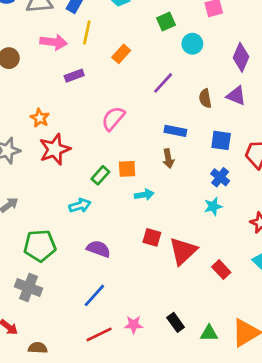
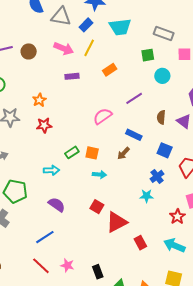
pink semicircle: (113, 118) -> (103, 116), moved
red star: (55, 149) -> (44, 125), size x0.7
brown arrow: (168, 159) -> (123, 153), turned 40
red line: (99, 334) -> (41, 266), turned 54

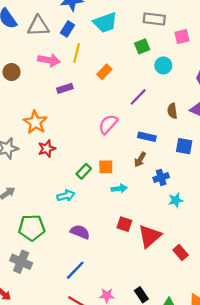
orange star: (39, 100) -> (35, 122), size x1.5
blue cross: (157, 176) -> (161, 177), moved, turned 32

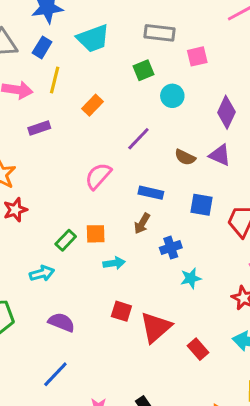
brown semicircle: (172, 111) -> (185, 157), turned -56

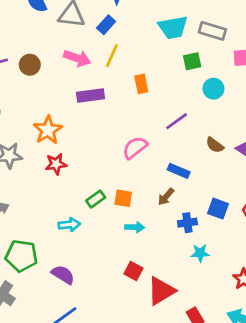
cyan trapezoid: (93, 38) -> (173, 27), moved
orange rectangle: (93, 105) -> (141, 84), turned -66
purple rectangle: (39, 128) -> (90, 95), size x1.4
blue square: (202, 205) -> (218, 209), moved
purple semicircle: (61, 322) -> (63, 275), moved

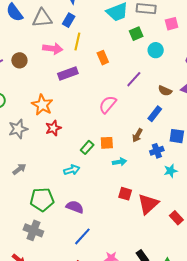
blue rectangle: (179, 171) -> (155, 114), moved, turned -63

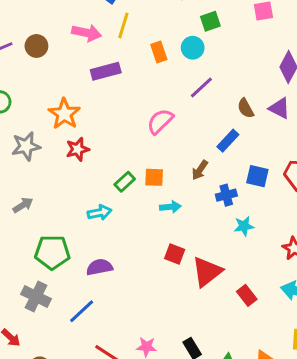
cyan circle: (156, 50) -> (193, 48), moved
brown semicircle: (165, 91) -> (246, 108), turned 32
purple semicircle: (75, 207) -> (99, 267), turned -36
blue line: (82, 236) -> (82, 311), moved

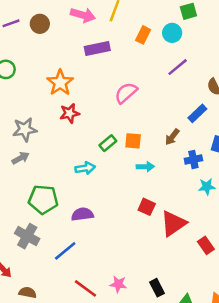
orange rectangle: (159, 52) -> (143, 35), turned 42
pink semicircle: (160, 121) -> (126, 93), moved
gray star: (26, 146) -> (25, 129), moved

